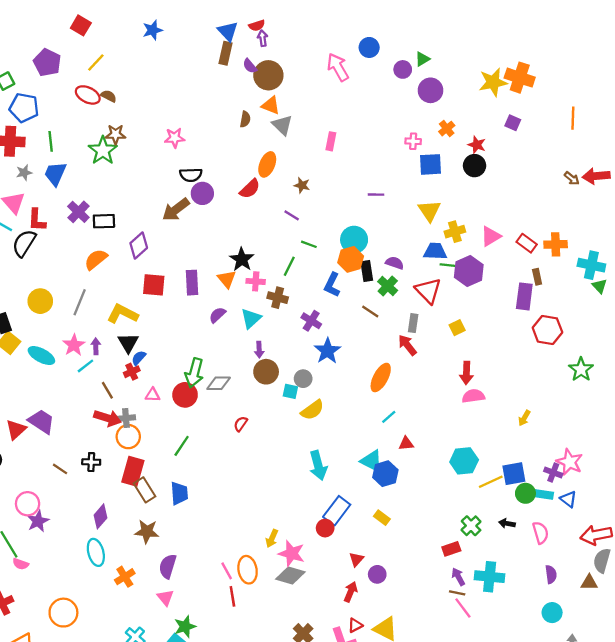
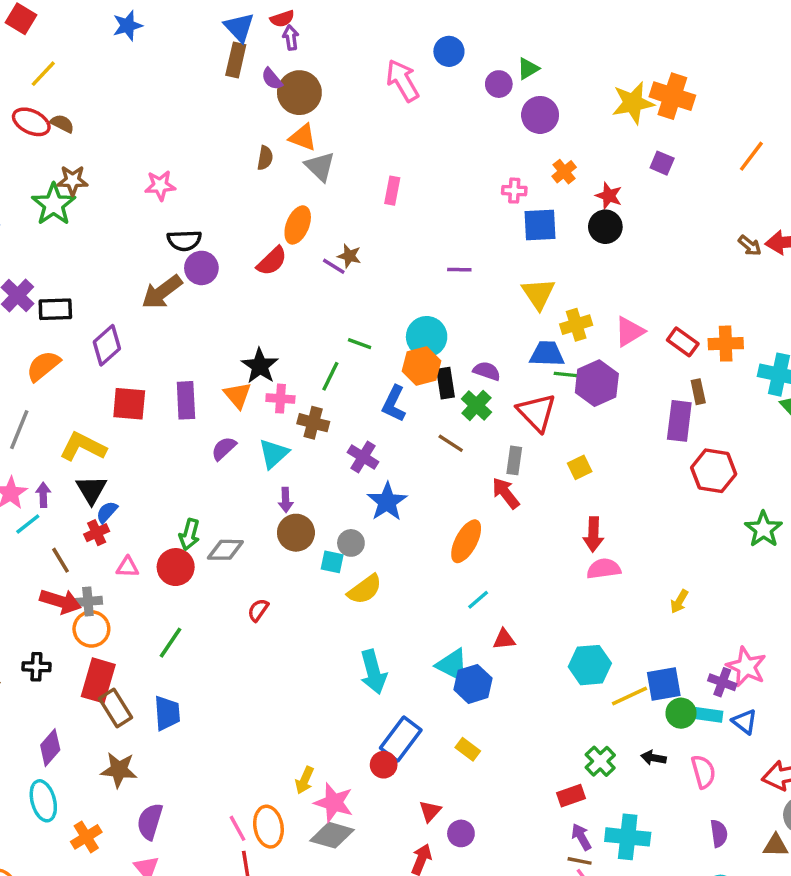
orange line: (573, 118) -> (751, 156), turned 35
purple line: (292, 215) -> (334, 266), moved
green arrow: (194, 373) -> (189, 534), size x0.7

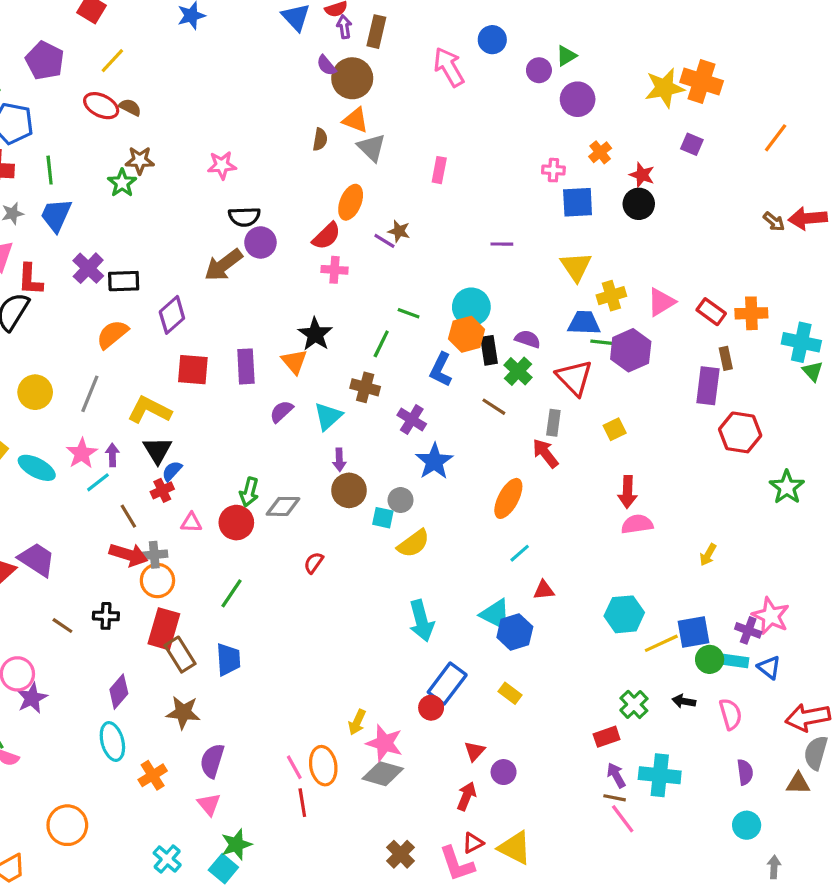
brown rectangle: (236, 60) -> (376, 32), moved
green star: (54, 204) -> (122, 183), size x0.7
pink cross: (280, 399) -> (335, 270), moved

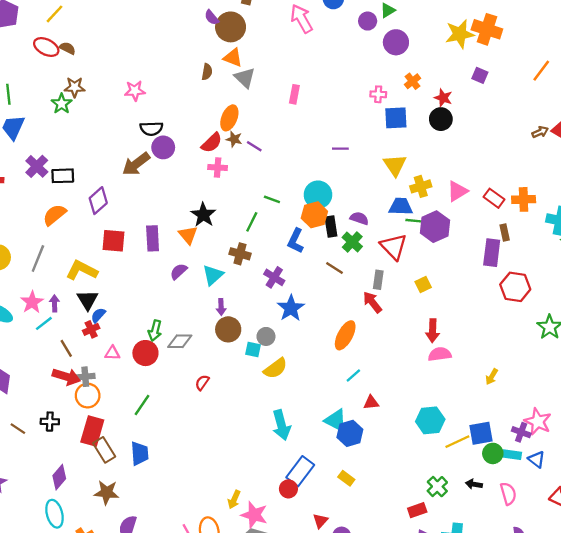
brown arrow: (774, 222) -> (540, 132), turned -63
brown star: (399, 231) -> (234, 139), moved

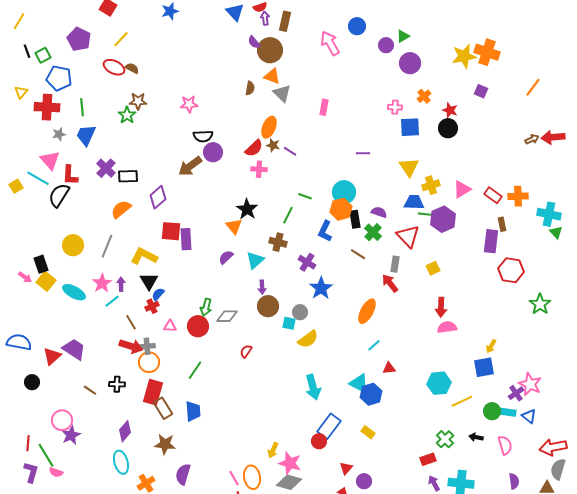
purple rectangle: (153, 238) -> (186, 239), moved
purple cross: (521, 432) -> (516, 393), turned 35
blue square: (481, 433) -> (484, 367), moved

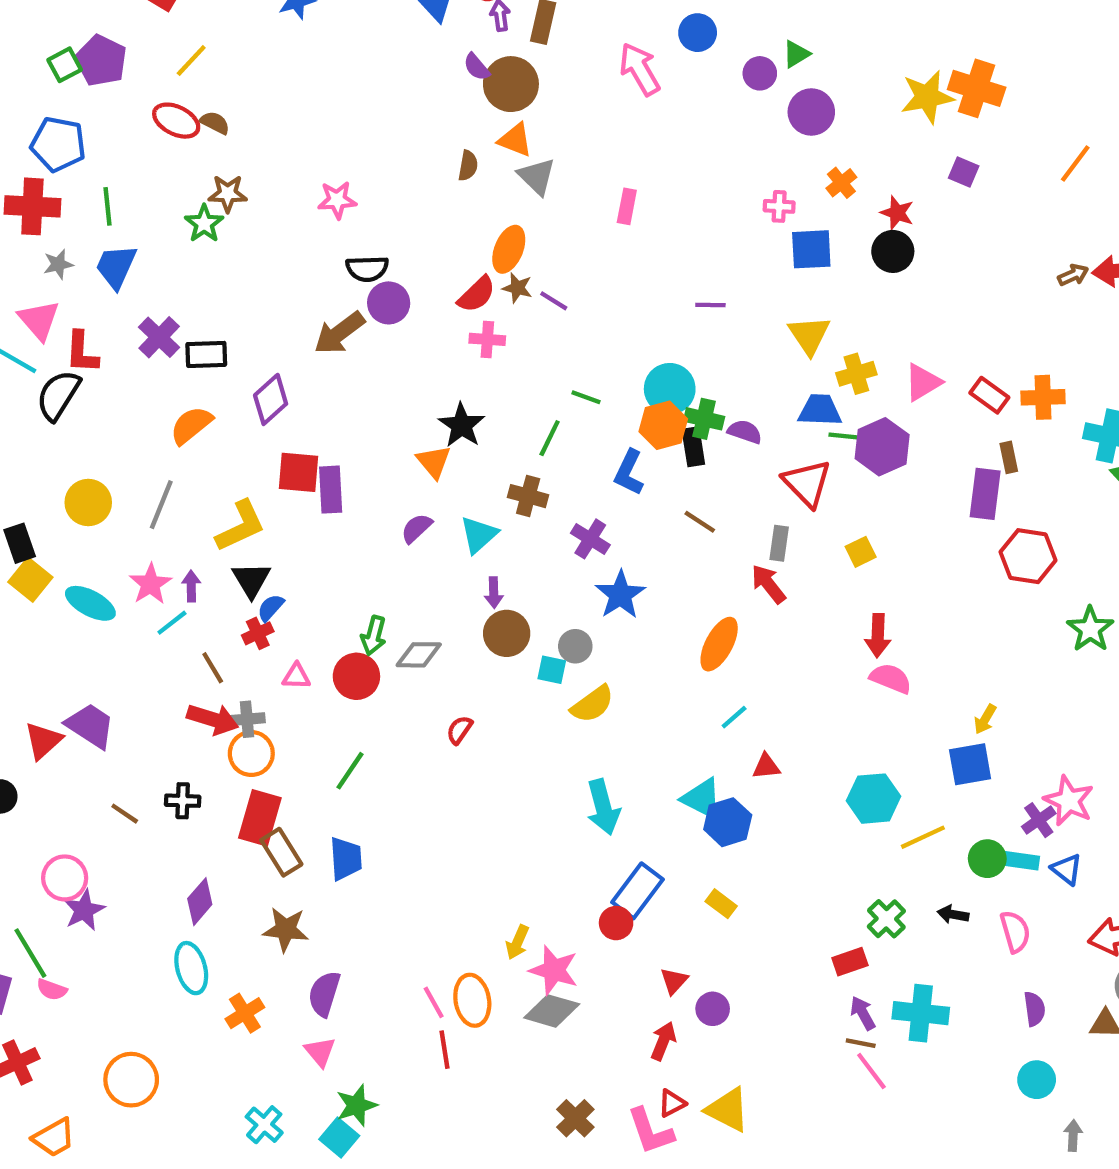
green square: (43, 55) -> (65, 65), moved
green cross: (373, 232) -> (704, 419), moved, turned -30
yellow L-shape: (144, 256) -> (241, 526), turned 128
pink semicircle: (447, 327) -> (891, 678), turned 30

